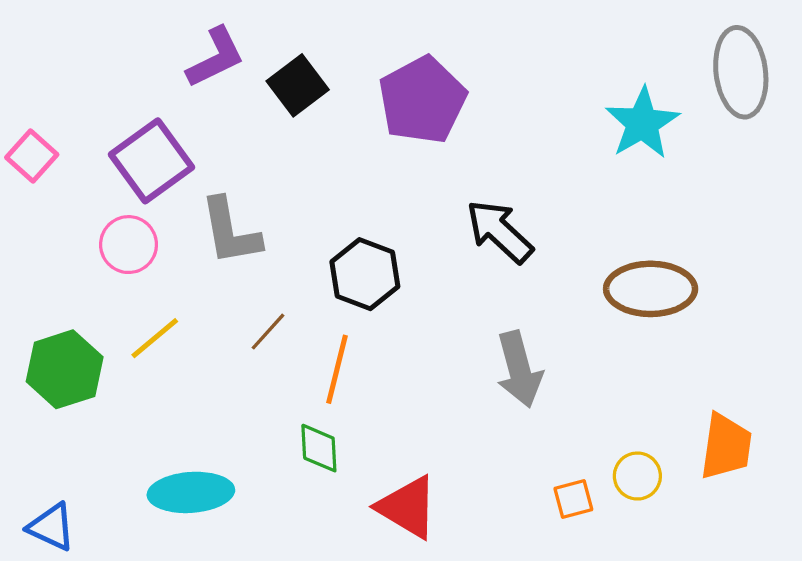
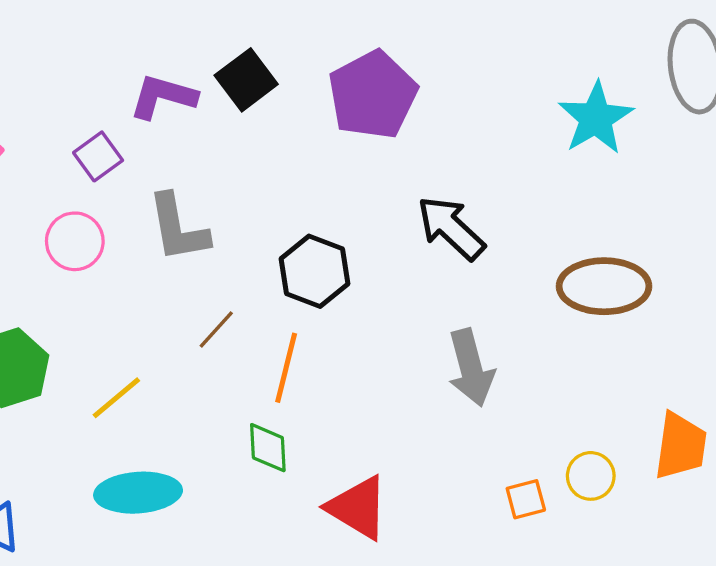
purple L-shape: (216, 57) -> (163, 96), moved, turned -138
purple square: (152, 161) -> (98, 156), size x0.6
yellow line: (155, 338) -> (116, 398), moved

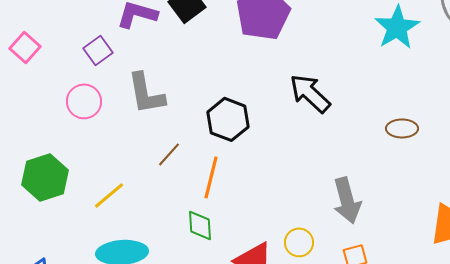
brown ellipse: (604, 286) -> (402, 128), size x0.6
gray arrow: (471, 368) -> (347, 200), moved
yellow circle: (591, 476) -> (299, 242), moved

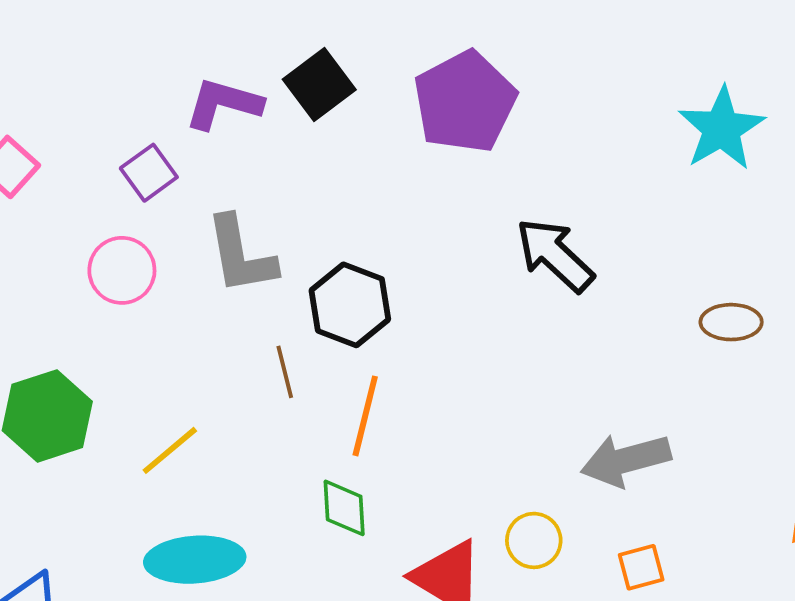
black hexagon: (228, 119) -> (350, 305), moved
brown line: (169, 154) -> (285, 372), turned -56
gray arrow: (347, 200) -> (626, 460), turned 90

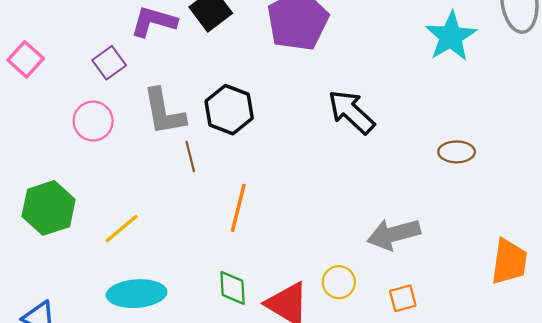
black hexagon: (350, 305) -> (229, 110), moved
brown line: (285, 372) -> (190, 156), moved
green diamond: (344, 508) -> (233, 288), moved

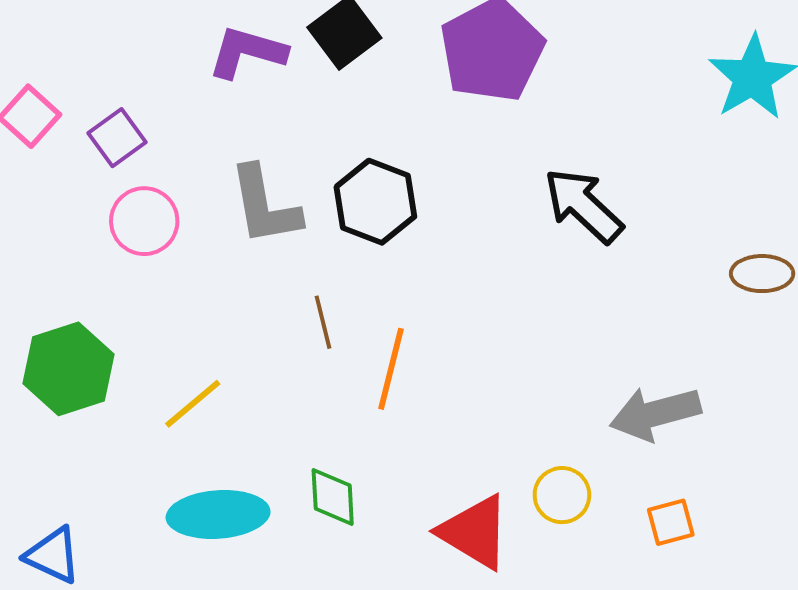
purple square: (109, 63) -> (117, 138), moved
brown line: (190, 156) -> (323, 322), moved
green diamond: (233, 288) -> (333, 497), moved

